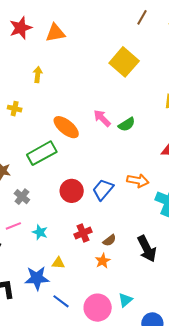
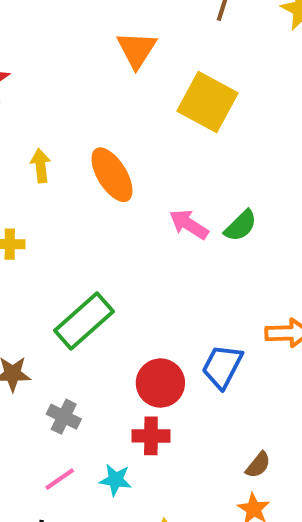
orange triangle: (55, 33) -> (137, 50), moved, turned -35
orange ellipse: (66, 127) -> (112, 175), moved, turned 32
red cross: (83, 233) -> (151, 436), moved, turned 36

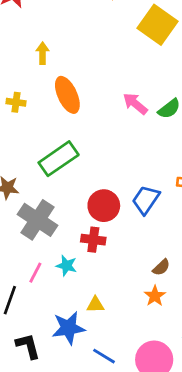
orange ellipse: (112, 175) -> (67, 95), moved
gray cross: (64, 417) -> (38, 220), size x1.8
pink line: (60, 479) -> (35, 273), moved, turned -35

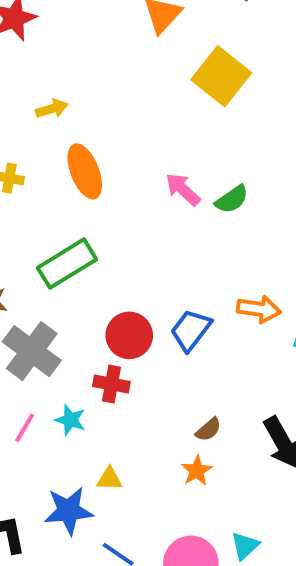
yellow arrow: (43, 53) -> (52, 109), turned 70

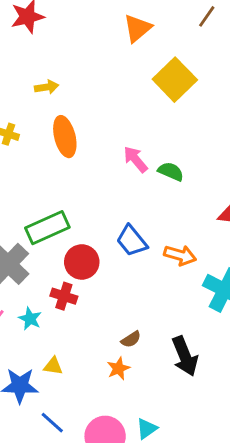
green semicircle: (232, 199) -> (171, 171), turned -130
green rectangle: (67, 264) -> (47, 228), moved
blue trapezoid: (191, 330) -> (132, 241), moved, turned -84

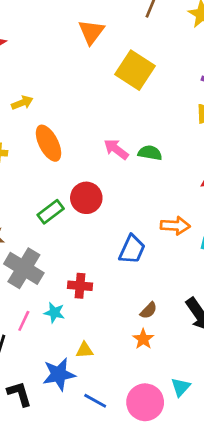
green rectangle: (47, 228) -> (51, 212), moved, size x0.7
blue trapezoid: (132, 241) -> (132, 249), moved, turned -104
red circle: (82, 262) -> (86, 198), moved

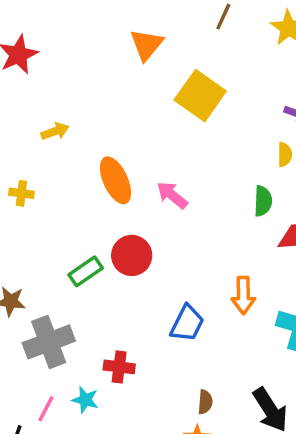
orange ellipse: (48, 143) -> (115, 180), moved
green semicircle: (150, 153) -> (263, 201), moved, turned 80
orange arrow: (175, 226) -> (243, 295), turned 84
gray cross: (24, 268) -> (49, 342), turned 36
brown semicircle: (149, 311) -> (205, 402), turned -42

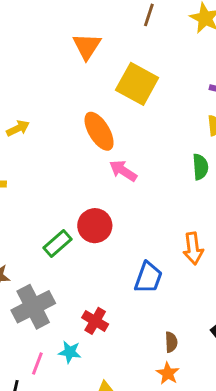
orange ellipse: (115, 180) -> (99, 131), moved
red cross: (119, 367) -> (95, 321), turned 30

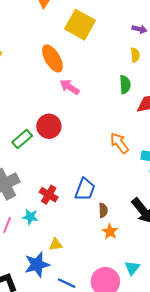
orange arrow: (193, 248) -> (119, 143), turned 150
blue trapezoid: (148, 278) -> (85, 189), moved
orange star: (168, 373) -> (110, 232), moved

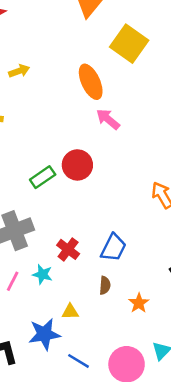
brown semicircle: (103, 210) -> (105, 285), moved

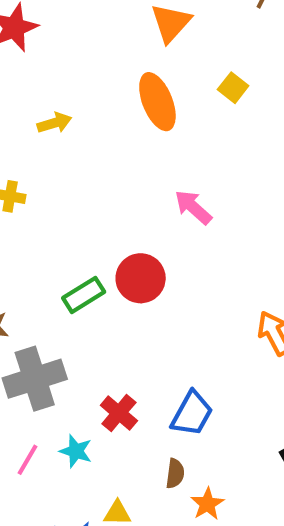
yellow square: (129, 44) -> (233, 88), size x0.5
orange ellipse: (91, 82) -> (157, 102), moved
orange star: (139, 303) -> (207, 504), moved

